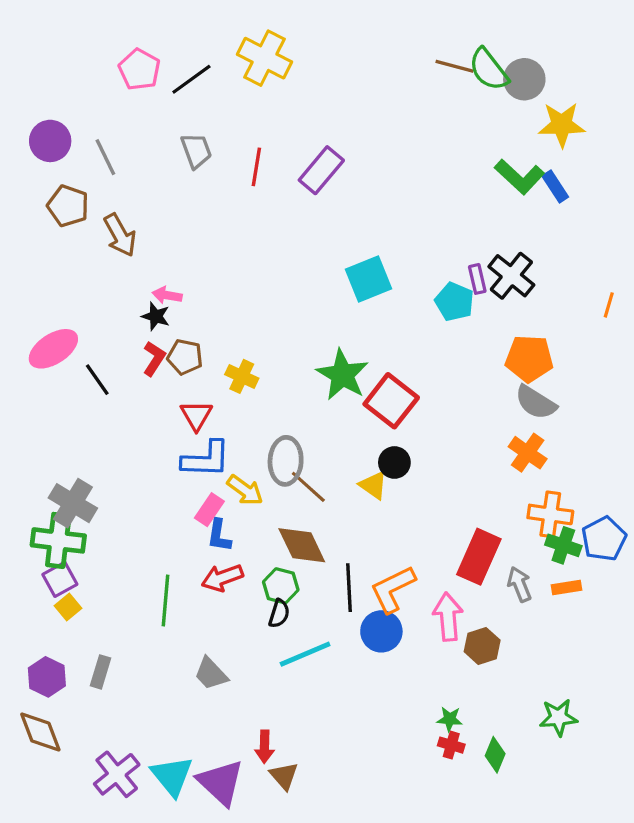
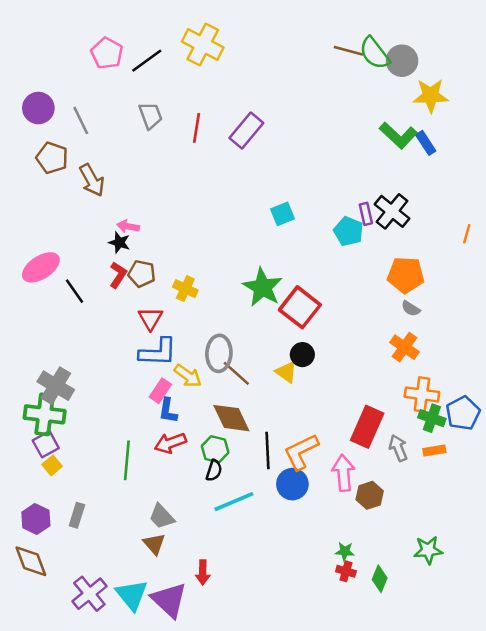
cyan square: (368, 279) -> (282, 214), size x0.7
gray semicircle: (536, 402) -> (411, 309), size x0.6
brown triangle: (284, 776) -> (154, 544), moved

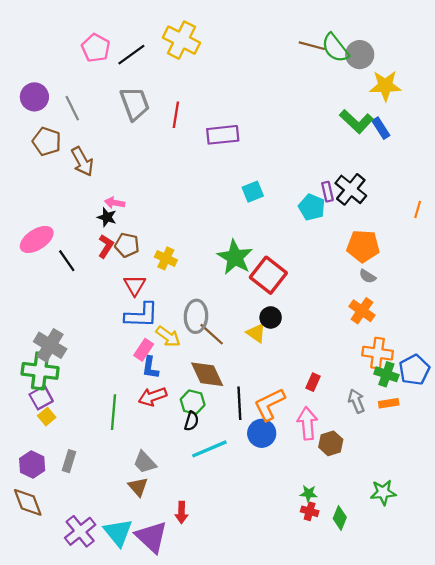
gray trapezoid: (150, 115) -> (135, 104), size x1.4
purple rectangle: (246, 130) -> (223, 135), moved, turned 44
red rectangle: (367, 427) -> (313, 382), moved, size x0.5

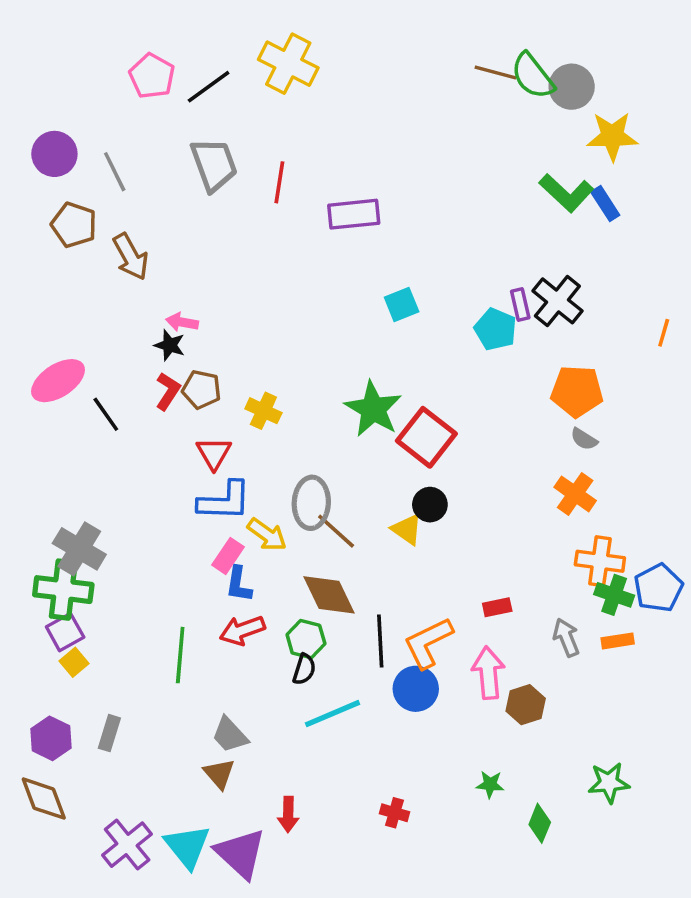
red rectangle: (313, 382) -> (497, 607), turned 54
red cross: (310, 511) -> (395, 813), moved

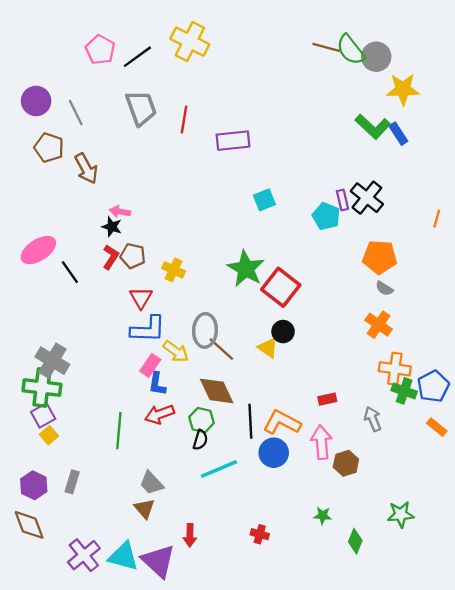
orange rectangle: (618, 641) -> (437, 427), moved, turned 48
orange L-shape: (428, 643) -> (282, 422), turned 54
cyan triangle: (187, 846) -> (123, 556), turned -36

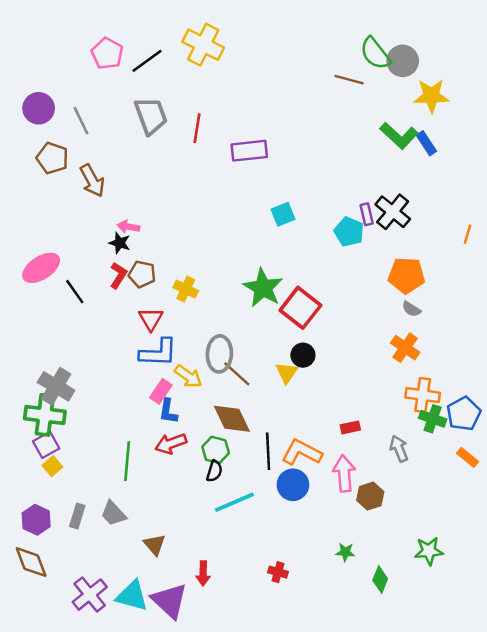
brown line: (326, 47) -> (349, 80), moved
yellow triangle: (268, 348) -> (287, 373), turned 30
gray trapezoid: (151, 483) -> (113, 513), moved

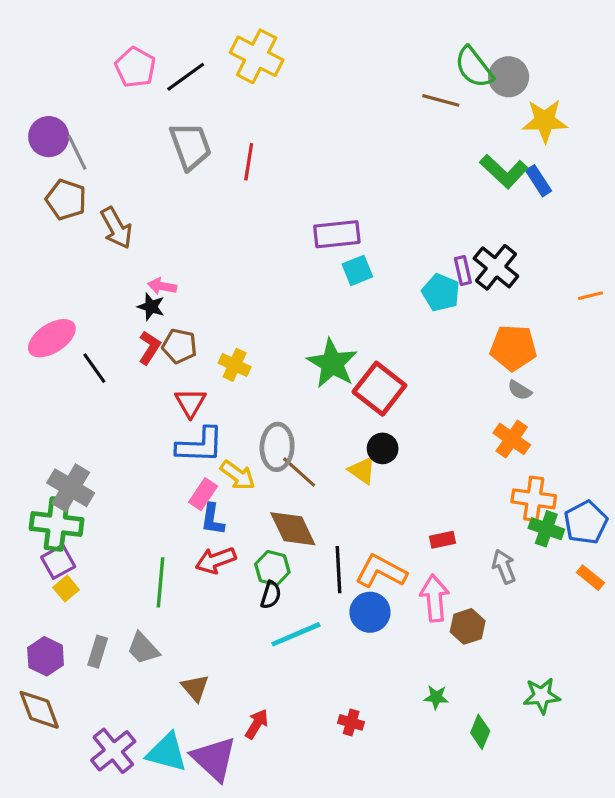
gray line: (81, 121) -> (77, 152), moved
purple rectangle: (249, 151) -> (337, 234), moved
orange line: (468, 234) -> (590, 296), turned 60
yellow triangle: (287, 373) -> (362, 470), turned -30
red arrow: (203, 573) -> (257, 724), turned -150

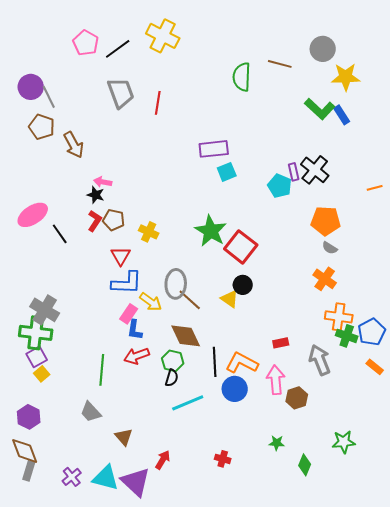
green semicircle: (474, 67) -> (242, 77), moved, turned 40
gray arrow: (504, 567) -> (320, 360), size x1.4
gray rectangle: (98, 652) -> (29, 471), moved
purple cross: (113, 751) -> (72, 477), size x0.7

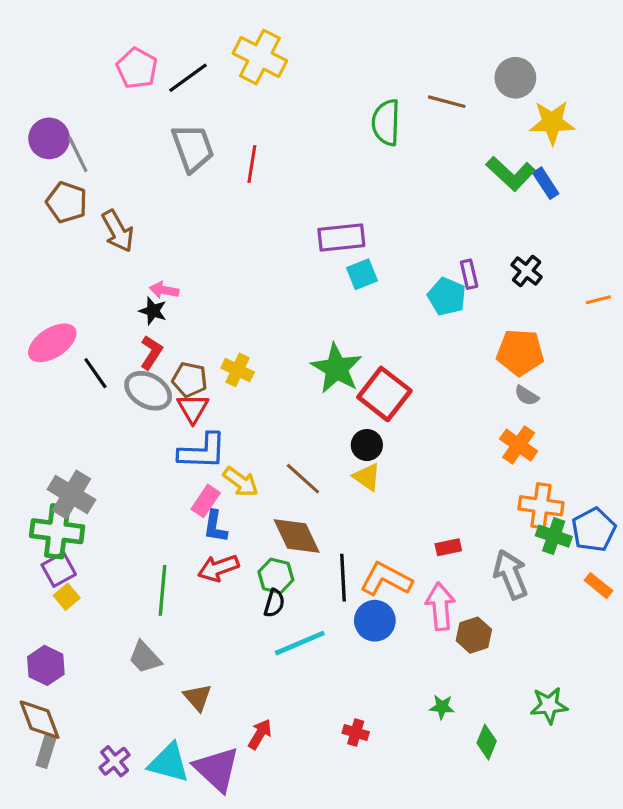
black cross: (315, 170) -> (527, 271), moved, size x0.7
brown pentagon: (114, 220) -> (190, 380), moved
gray ellipse: (176, 284) -> (148, 391), moved, turned -64
black circle: (243, 285) -> (367, 445), moved

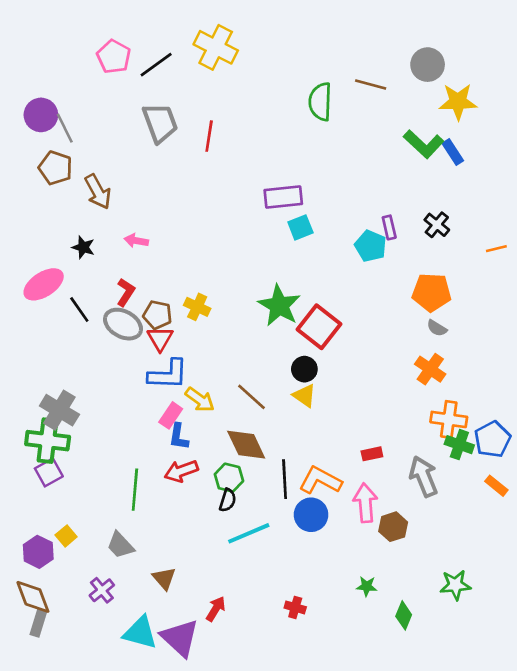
black star: (153, 311) -> (83, 247), moved
yellow square: (67, 597) -> (66, 536), moved
purple cross: (115, 761) -> (102, 590), moved

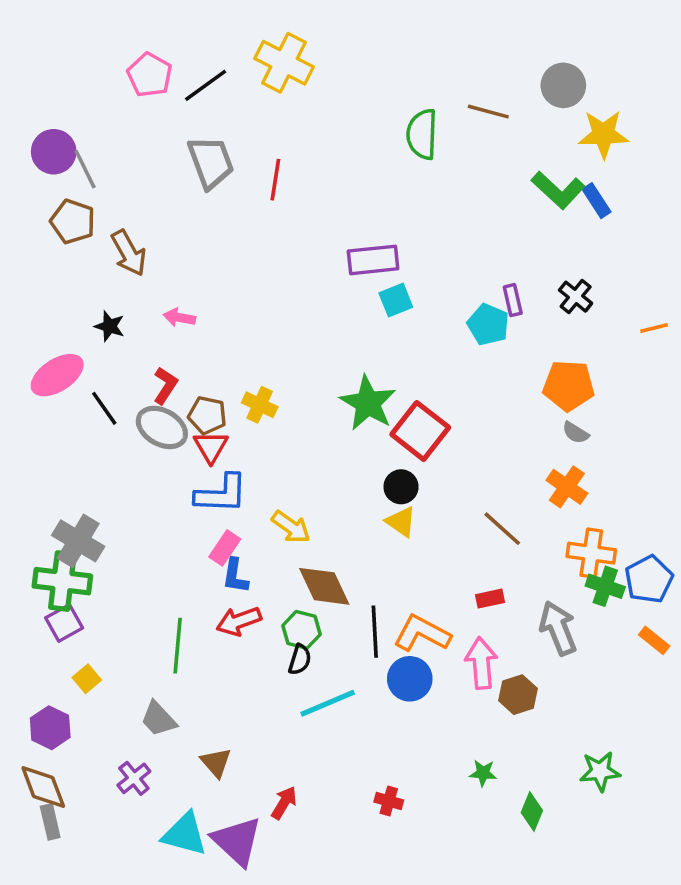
brown line: (251, 397) -> (502, 529), moved
yellow arrow: (200, 400) -> (291, 527), moved
yellow square: (66, 536) -> (87, 679), moved
gray rectangle: (38, 623) -> (50, 822), turned -30

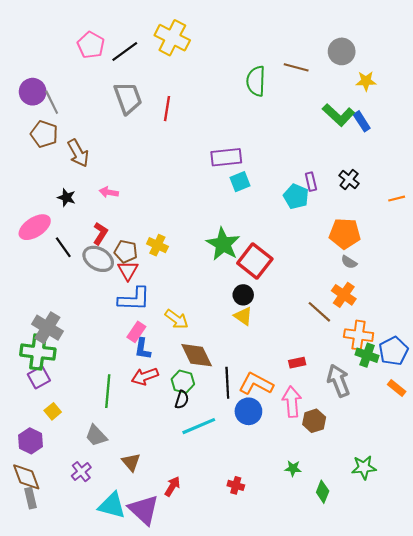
yellow star: (603, 134) -> (366, 81), size x0.7
brown line: (502, 529) -> (319, 312), moved

